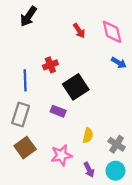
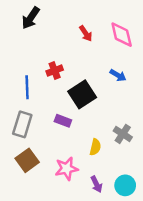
blue arrow: (119, 63) -> (118, 75), moved
gray cross: (117, 144) -> (123, 134), moved

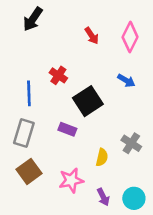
pink diamond: (122, 35) -> (130, 37), turned 40
red cross: (55, 71) -> (58, 75), turned -35

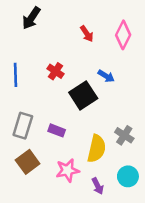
blue arrow: (126, 81) -> (106, 76), moved
blue line: (29, 93) -> (16, 75), moved
purple rectangle: (67, 129) -> (57, 130), moved
yellow semicircle: (102, 157) -> (97, 149), size x1.6
cyan circle: (134, 198) -> (128, 176), moved

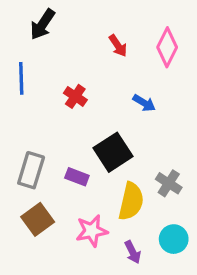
blue line: (16, 75) -> (21, 78), moved
black square: (83, 95) -> (113, 152), moved

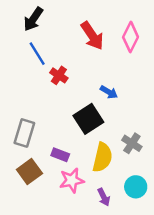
red arrow: (118, 46) -> (92, 36), size x1.6
blue line: (21, 78) -> (37, 54), moved, turned -30
blue arrow: (144, 103) -> (109, 92), moved
purple rectangle: (77, 177) -> (60, 155), moved

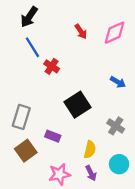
red arrow: (92, 36) -> (81, 31), size x0.6
pink diamond: (131, 37) -> (115, 33), turned 40
blue arrow: (109, 92) -> (118, 82), moved
yellow semicircle: (102, 157) -> (90, 150), moved, size x0.7
pink star: (72, 180) -> (59, 174), moved

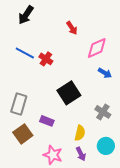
pink diamond: (115, 33) -> (97, 48), moved
blue line: (32, 47) -> (25, 53), moved, turned -30
pink star: (59, 174) -> (53, 155), turned 30

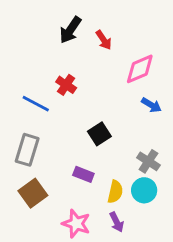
black arrow: (26, 15) -> (70, 30), moved
blue line: (25, 53) -> (36, 104), moved
black square: (69, 93) -> (99, 134), size x0.7
purple rectangle: (47, 121) -> (83, 174), moved
cyan circle: (106, 146) -> (144, 190), moved

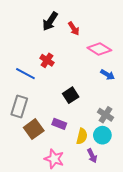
pink diamond: (140, 69) -> (99, 49), turned 55
brown square: (33, 193) -> (34, 129), moved
purple arrow: (117, 222) -> (92, 156), moved

